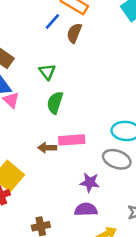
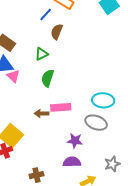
brown semicircle: (74, 33) -> (57, 32), moved
green triangle: (47, 72) -> (42, 54), turned 40

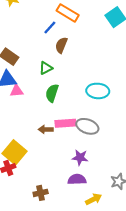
pink triangle: (13, 76) -> (17, 91), turned -48
cyan ellipse: (103, 100) -> (98, 91), moved
gray ellipse: (96, 123) -> (87, 126), moved

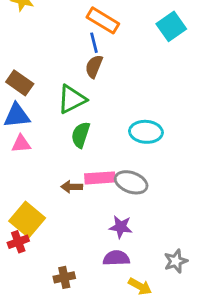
blue line: (50, 27) -> (94, 43), moved, turned -56
green triangle: (46, 68) -> (72, 99), size x1.5
pink triangle: (17, 91) -> (21, 144), moved
yellow arrow: (94, 199) -> (140, 286), turned 56

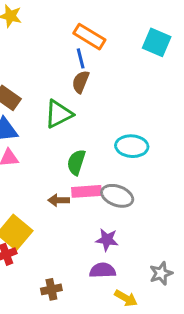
cyan square: (171, 26) -> (157, 42), turned -32
green semicircle: (81, 135) -> (76, 162), moved

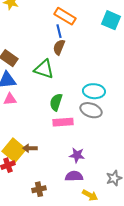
green triangle: (59, 114) -> (44, 69), turned 45
gray ellipse: (117, 196) -> (91, 110), moved
brown arrow: (59, 200) -> (30, 148), moved

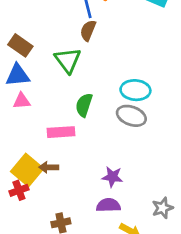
green triangle: (44, 69) -> (68, 60), turned 35
pink rectangle: (63, 122) -> (61, 132), moved

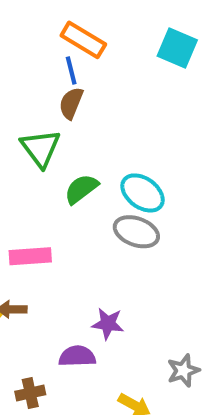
cyan ellipse: (135, 90) -> (143, 193), turned 32
green semicircle: (84, 105) -> (81, 189), moved, turned 35
purple semicircle: (108, 205) -> (77, 356), moved

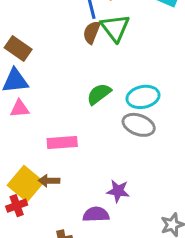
green triangle: (40, 148) -> (115, 28), moved
cyan ellipse: (143, 193) -> (143, 97), turned -48

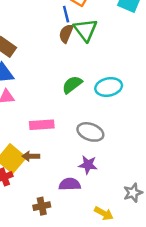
gray ellipse: (139, 125) -> (90, 132), moved

